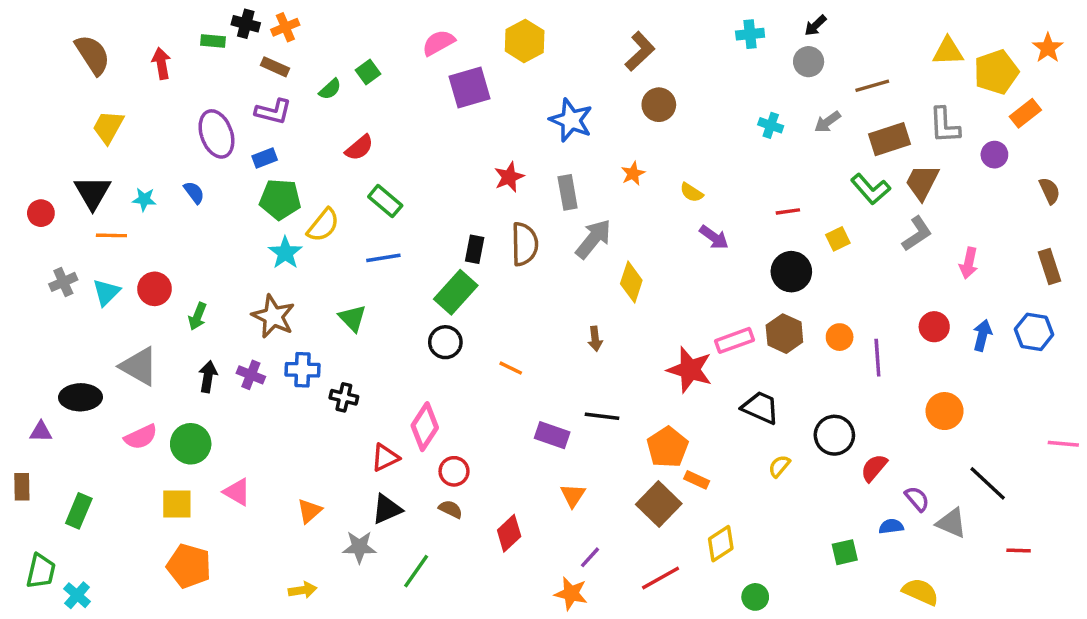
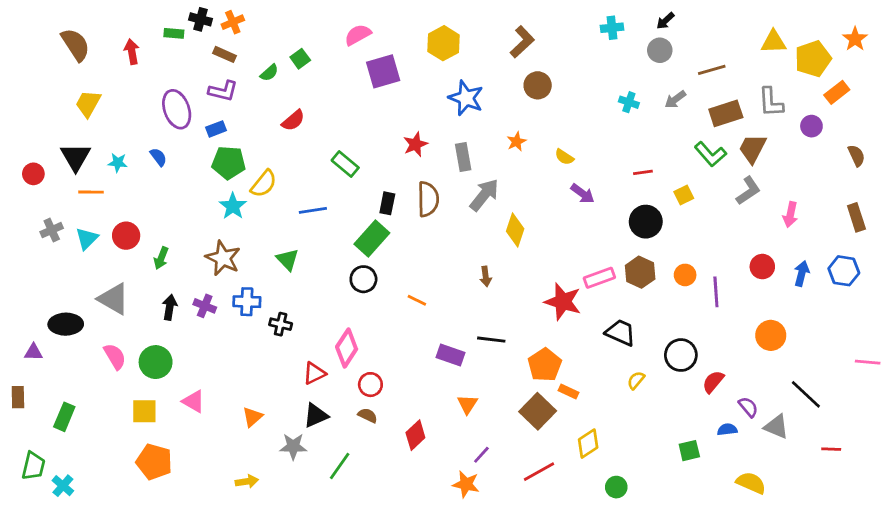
yellow hexagon: (525, 41) -> (444, 43), moved
green rectangle: (385, 201) -> (345, 164), moved
pink semicircle: (141, 437) -> (115, 356), turned -96

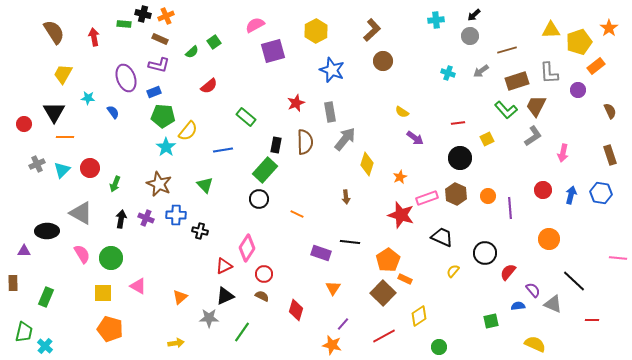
orange star: (517, 142) -> (400, 177), moved
cyan star: (118, 163) -> (88, 98), moved
red diamond: (415, 435) -> (296, 310), turned -30

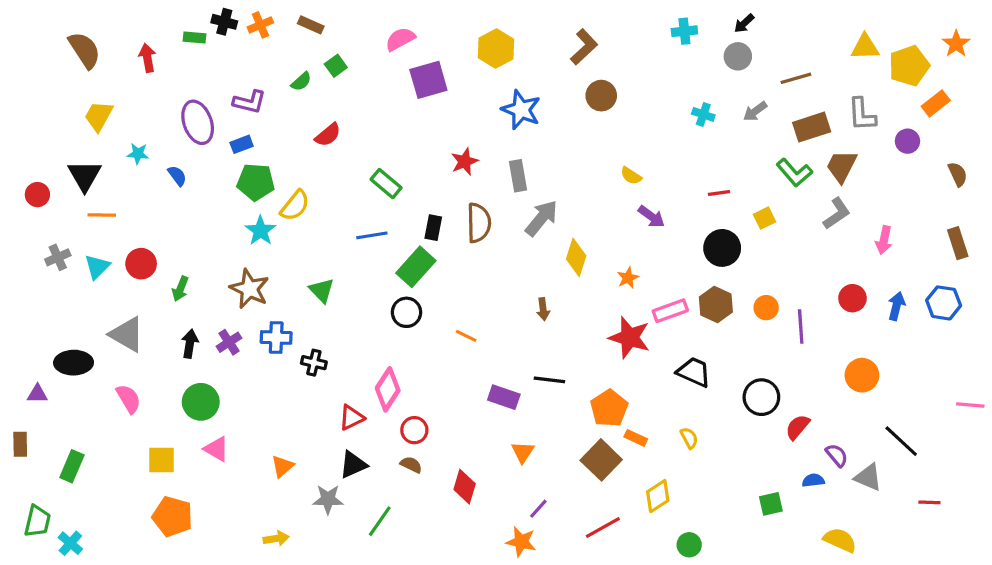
brown rectangle: (160, 39) -> (311, 25), moved
blue line: (223, 150) -> (372, 235), moved
purple cross: (146, 218) -> (229, 342), turned 35
green circle: (111, 258) -> (201, 402), moved
yellow semicircle: (453, 271) -> (689, 438), moved, turned 112

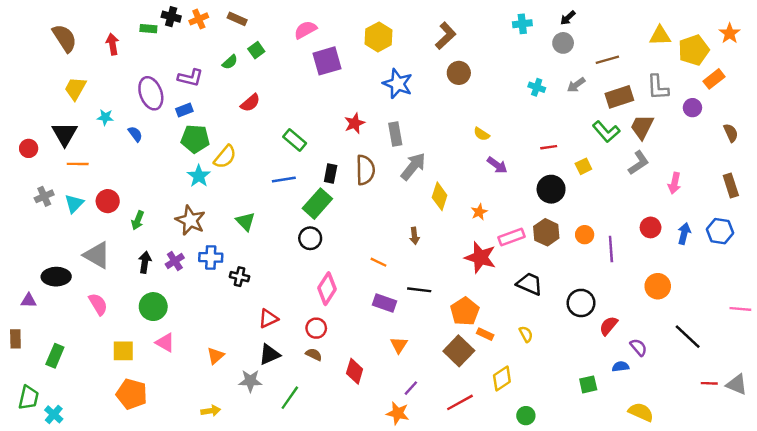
orange line: (466, 336) -> (378, 262), moved
pink diamond: (388, 389) -> (327, 289), moved
gray triangle: (868, 477) -> (737, 384), moved

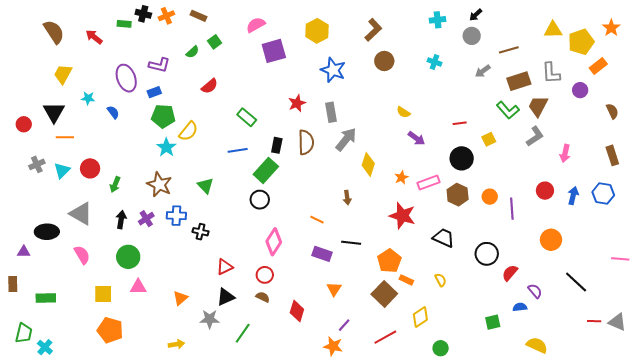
red arrow: (112, 44) -> (94, 37), turned -42
cyan cross: (537, 87) -> (435, 62), moved
pink rectangle: (512, 237) -> (428, 183), moved
pink triangle: (165, 343) -> (138, 287), turned -30
green rectangle: (55, 356) -> (46, 298), turned 66

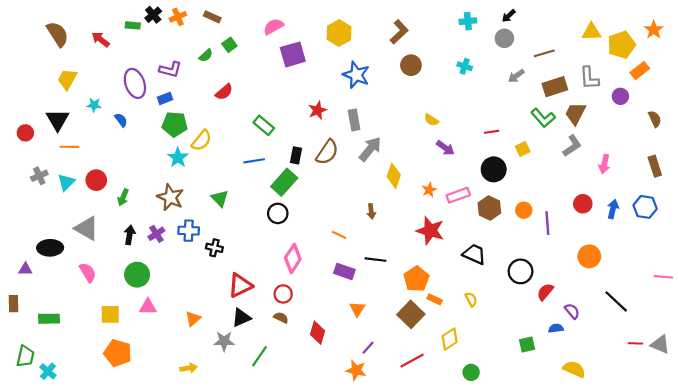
black cross: (143, 14) -> (153, 15), turned 35
brown semicircle: (306, 142) -> (327, 152), turned 35
red triangle: (225, 267) -> (240, 285), size x1.4

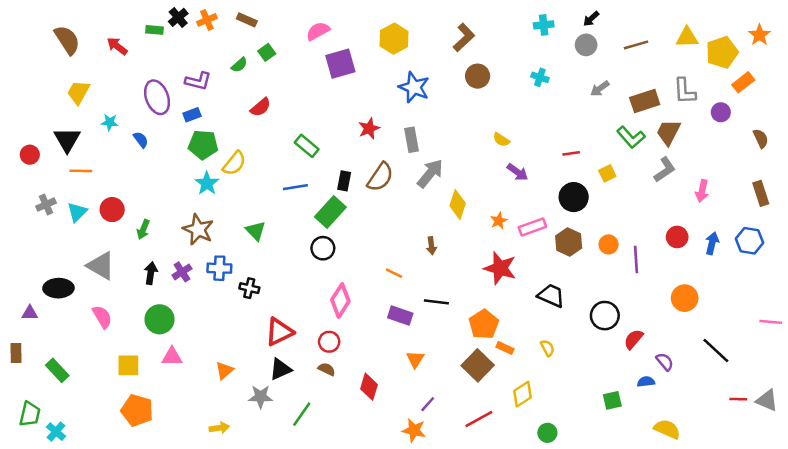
brown line: (544, 53) -> (636, 45), moved
green rectangle: (49, 319) -> (57, 370), turned 48

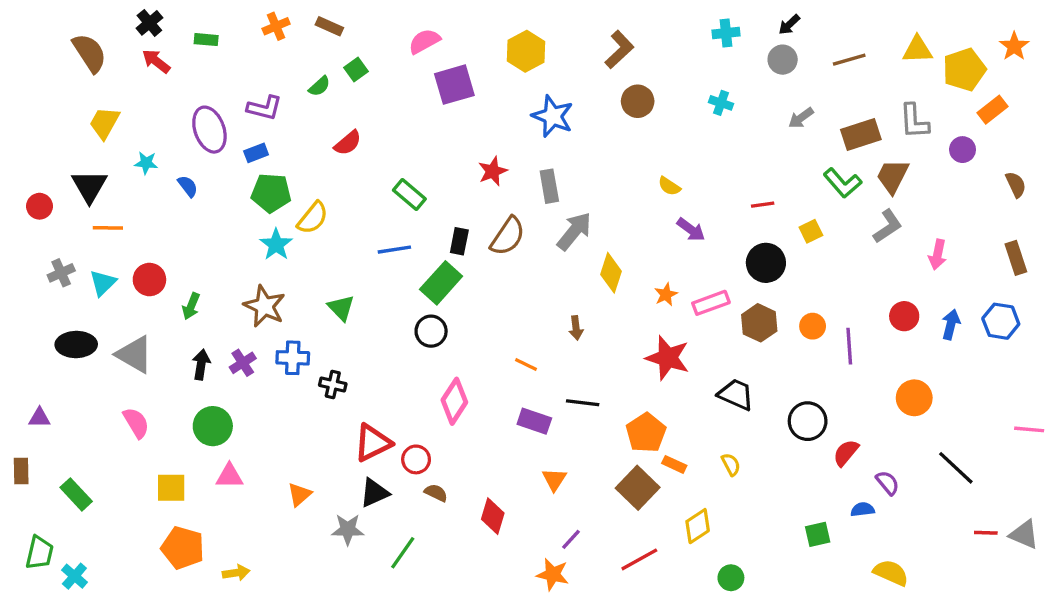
black cross: (178, 17) -> (149, 23), moved
black ellipse: (58, 288) -> (76, 344), moved
red circle: (329, 342) -> (416, 459), moved
yellow arrow: (219, 428) -> (236, 573), moved

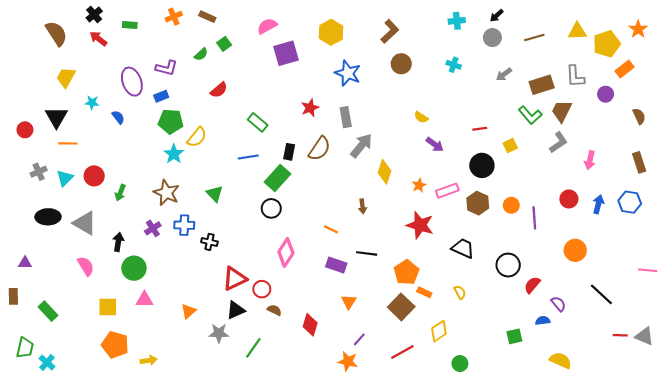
black arrow: (201, 364) -> (118, 242), moved

